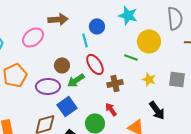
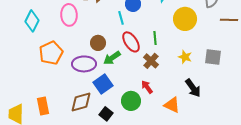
pink ellipse: (33, 37) -> (69, 15), turned -55
green line: (131, 57) -> (155, 38), moved, turned 64
brown cross: (115, 83) -> (151, 61), turned -35

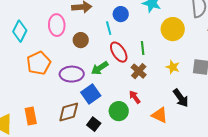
brown circle: (98, 43) -> (81, 40), moved

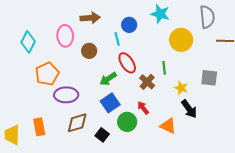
green line: (143, 48) -> (164, 68), moved
yellow star: (173, 67) -> (181, 88), moved
purple ellipse: (72, 74) -> (66, 95), moved
blue square: (91, 94) -> (110, 103), moved

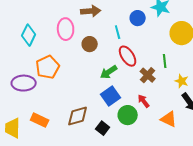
blue circle: (129, 25) -> (138, 18), moved
purple ellipse: (66, 95) -> (24, 83), moved
orange rectangle: (39, 127) -> (40, 120), turned -54

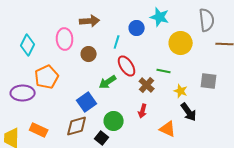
cyan line: (118, 32) -> (117, 42), turned 32
green line: (165, 61) -> (164, 71), turned -72
blue square: (111, 96) -> (87, 102), moved
red arrow: (144, 101) -> (143, 111), turned -128
green circle: (128, 115) -> (114, 121), moved

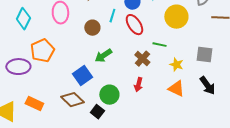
brown circle: (89, 54) -> (92, 28), moved
red ellipse: (127, 66) -> (134, 25), moved
black arrow: (189, 112) -> (207, 86), moved
brown diamond: (77, 126) -> (72, 100), turned 60
orange triangle: (168, 129) -> (176, 89), moved

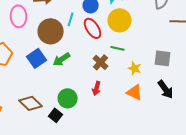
yellow circle: (176, 17) -> (120, 20), moved
brown circle: (92, 28) -> (51, 31), size x1.6
blue square: (82, 76) -> (37, 58), moved

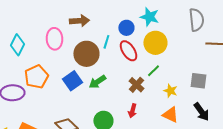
green line: (118, 48) -> (153, 71), turned -56

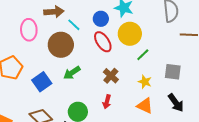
cyan line: (106, 42) -> (74, 25), moved, turned -64
green line: (153, 71) -> (143, 55), moved
blue square: (72, 81) -> (42, 82), moved

